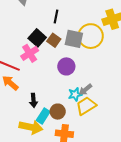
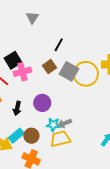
black square: (37, 38) -> (13, 60), moved
purple circle: (66, 66) -> (42, 103), moved
black arrow: (33, 100) -> (17, 108), moved

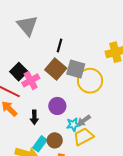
gray triangle: (32, 18) -> (27, 26), size x1.6
brown square: (49, 67) -> (56, 69), size x1.5
yellow circle: (86, 74) -> (90, 81), moved

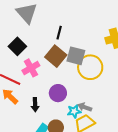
black square: (19, 72) -> (17, 46), moved
gray arrow: (84, 120) -> (85, 107), turned 56

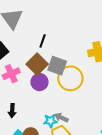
purple circle: (58, 93) -> (39, 82), moved

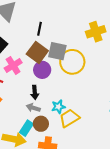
black arrow: (12, 111) -> (35, 92), moved
gray arrow: (61, 118) -> (33, 108), moved

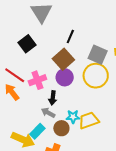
gray square: (57, 51) -> (98, 55), moved
pink cross: (13, 65) -> (37, 80), moved
yellow trapezoid: (69, 118) -> (89, 120), moved
brown circle: (41, 124) -> (61, 128), moved

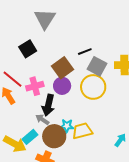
black line: (70, 37) -> (85, 52), moved, turned 40
black arrow: (53, 98) -> (48, 105), size x1.5
brown circle: (61, 128) -> (54, 136), size x1.5

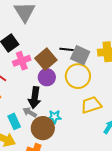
black line: (85, 52) -> (66, 49), moved, turned 32
pink cross: (35, 86) -> (22, 61), moved
yellow trapezoid: (82, 131) -> (91, 105), moved
cyan rectangle: (30, 137) -> (14, 121), moved, turned -70

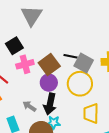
black arrow: (35, 98) -> (50, 104), moved
yellow trapezoid: (91, 105) -> (91, 113), turned -75
gray arrow: (30, 112) -> (29, 106), moved

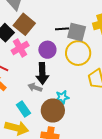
brown square: (49, 64) -> (24, 24), moved
purple circle: (49, 83) -> (47, 50), moved
black arrow: (50, 104) -> (42, 73), moved

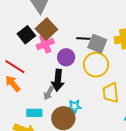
pink cross: (20, 48) -> (45, 44), moved
gray arrow: (35, 87) -> (49, 93), turned -88
cyan rectangle: (23, 109) -> (34, 113), turned -63

